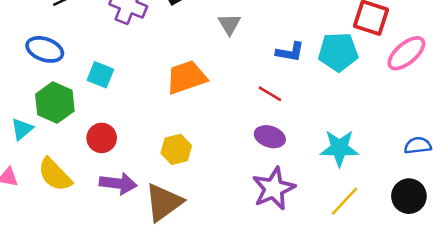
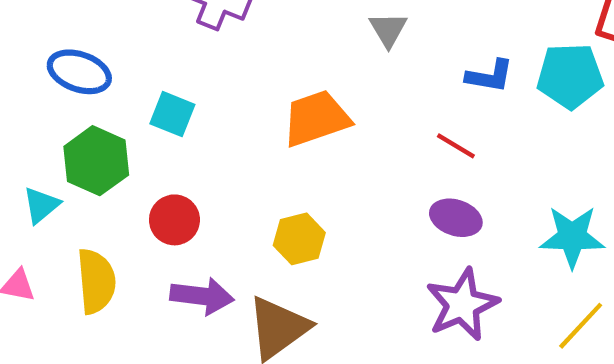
yellow semicircle: (55, 175) -> (96, 281), turned -141

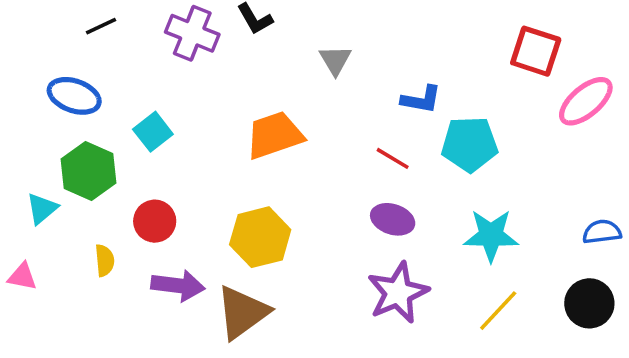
cyan pentagon: (570, 76) -> (470, 144), moved
cyan square: (172, 114) -> (153, 132), turned 30
yellow hexagon: (299, 239) -> (260, 237), size x1.4
yellow semicircle: (96, 281) -> (105, 260), moved, size x0.6

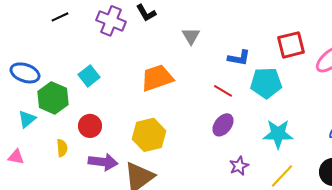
red square: (536, 51) -> (291, 45), moved, turned -32
blue ellipse: (74, 96) -> (25, 73), moved
purple ellipse: (393, 219) -> (223, 125), turned -70
purple star: (398, 293) -> (239, 166), moved, size x0.6

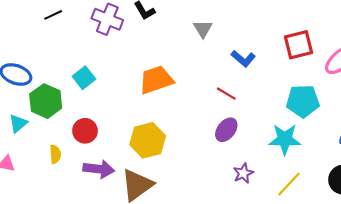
gray triangle: (191, 36) -> (203, 29), moved
blue L-shape: (239, 58) -> (243, 59), turned 30
cyan pentagon: (266, 83) -> (303, 101), moved

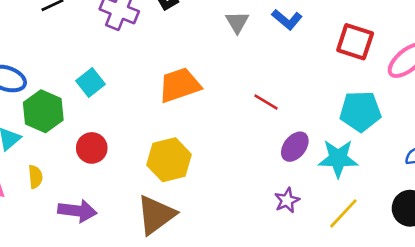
red square: (299, 45) -> (355, 42), turned 32
blue L-shape: (243, 59) -> (287, 20), moved
purple ellipse: (226, 130) -> (295, 147), moved
yellow semicircle: (55, 154) -> (35, 177), moved
purple arrow: (99, 169) -> (77, 211), moved

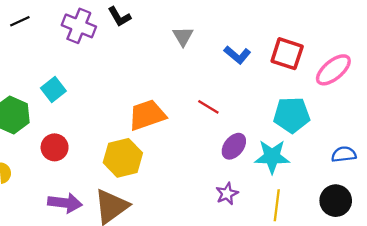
blue L-shape: (287, 20) -> (237, 55), moved
orange trapezoid: (180, 85) -> (147, 115), moved
purple arrow: (77, 211) -> (65, 203), moved
yellow line: (343, 213) -> (277, 205), turned -36

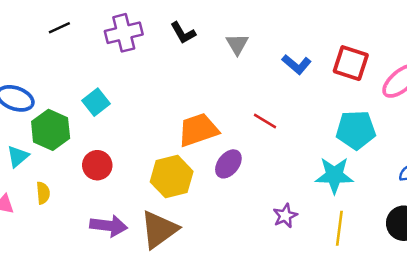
black L-shape: (119, 17) -> (183, 33), moved
purple cross: (79, 26) -> (124, 33), turned -36
purple ellipse: (234, 146) -> (228, 164), moved

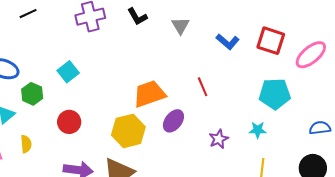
black line: (59, 28) -> (28, 14), moved
red line: (265, 121) -> (203, 87), turned 36
green hexagon: (51, 130) -> (32, 94), size x0.7
cyan star: (334, 175) -> (258, 130), size x0.6
purple star: (285, 216) -> (219, 139), moved

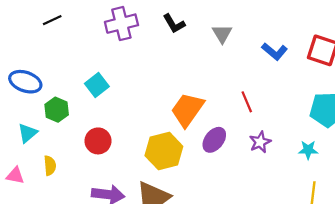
orange trapezoid: (149, 94) -> (187, 110), turned -36
purple star: (219, 139) -> (260, 142), moved

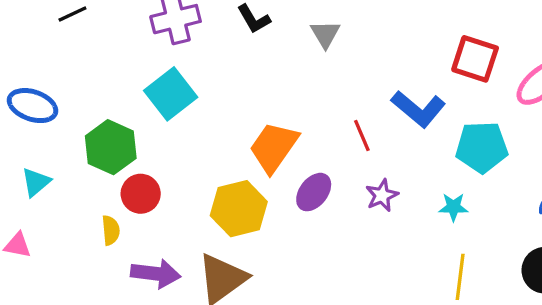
blue L-shape: (275, 51) -> (418, 109), moved, size x1.4
cyan square: (97, 85) -> (171, 94), moved, size x1.4
green hexagon: (57, 110) -> (111, 147), moved, size x1.4
yellow semicircle: (50, 166) -> (111, 230), moved

